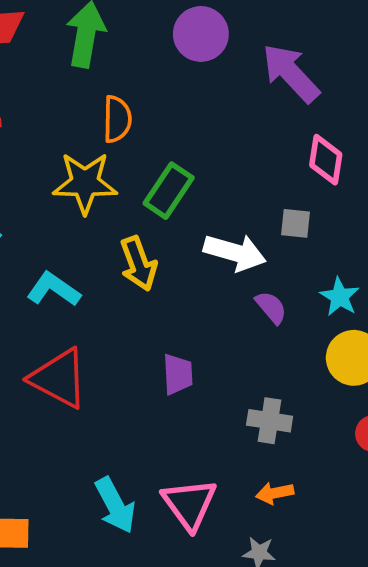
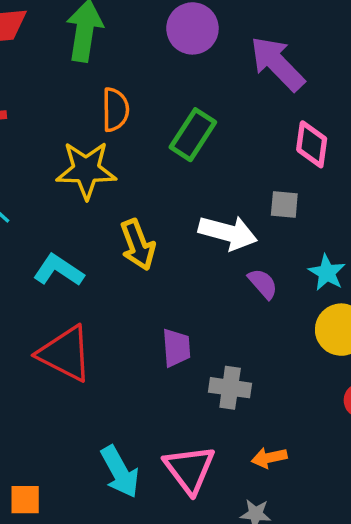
green rectangle: (169, 191) -> (193, 135), moved
gray cross: (270, 421) -> (230, 388), moved

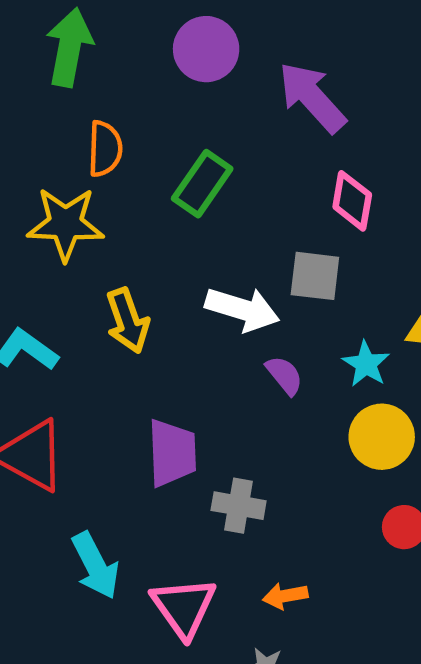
gray square: (284, 205) -> (315, 276), size x1.4
purple trapezoid: (176, 348) -> (172, 453), size x1.4
cyan arrow: (120, 472) -> (95, 566), moved

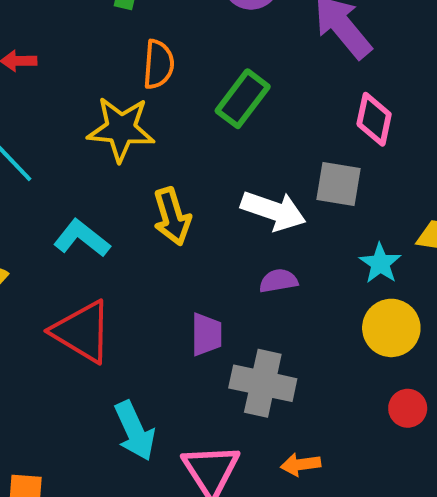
purple semicircle: (284, 375) -> (278, 281), moved, turned -63
purple trapezoid: (172, 453) -> (206, 334), size x0.7
gray cross: (239, 506) -> (263, 383), size x1.4

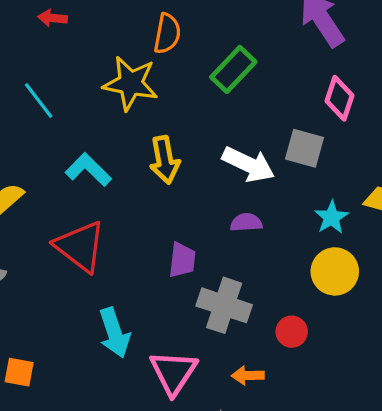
red circle: (408, 408) -> (292, 332), moved

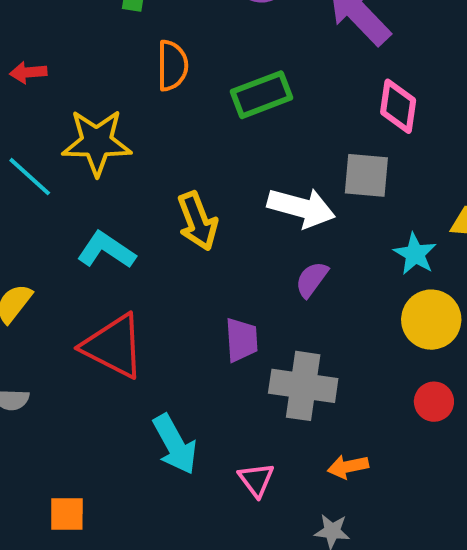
green rectangle: (233, 69) -> (261, 95), turned 36
yellow star: (131, 83) -> (97, 142), moved
purple semicircle: (246, 222) -> (312, 279), turned -40
red circle: (292, 332) -> (434, 402), moved
pink triangle: (173, 372) -> (256, 480), size x0.6

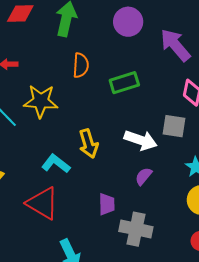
cyan L-shape: (106, 250) -> (56, 164), moved

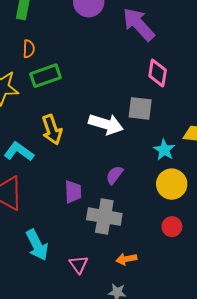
orange semicircle: (81, 65) -> (29, 49), moved, size x0.7
green rectangle: (124, 83) -> (45, 76), moved
purple semicircle: (144, 176) -> (115, 175), moved

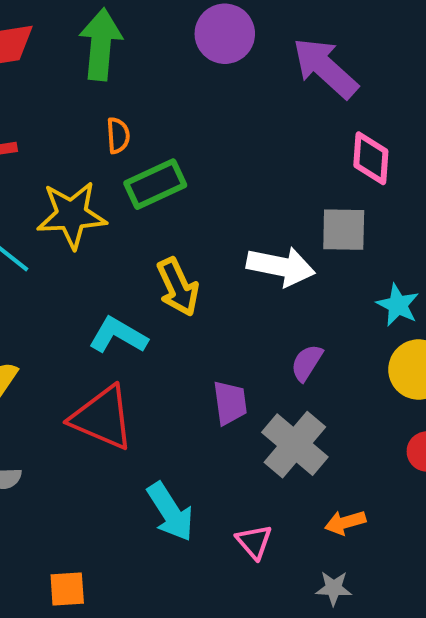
gray cross: (104, 217) -> (295, 445), turned 36

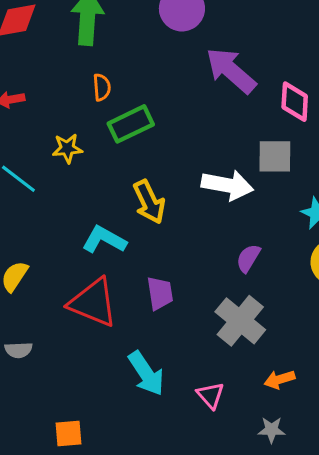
purple arrow: (325, 68) -> (231, 71), moved
yellow star: (72, 215) -> (67, 148), size x0.6
purple trapezoid: (230, 403) -> (160, 293), moved

